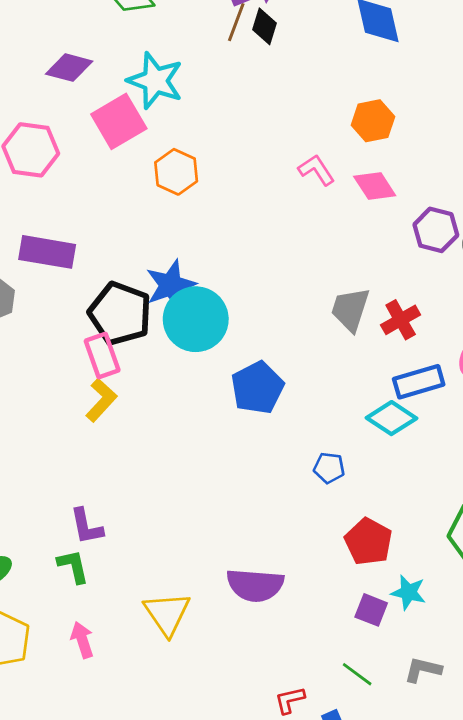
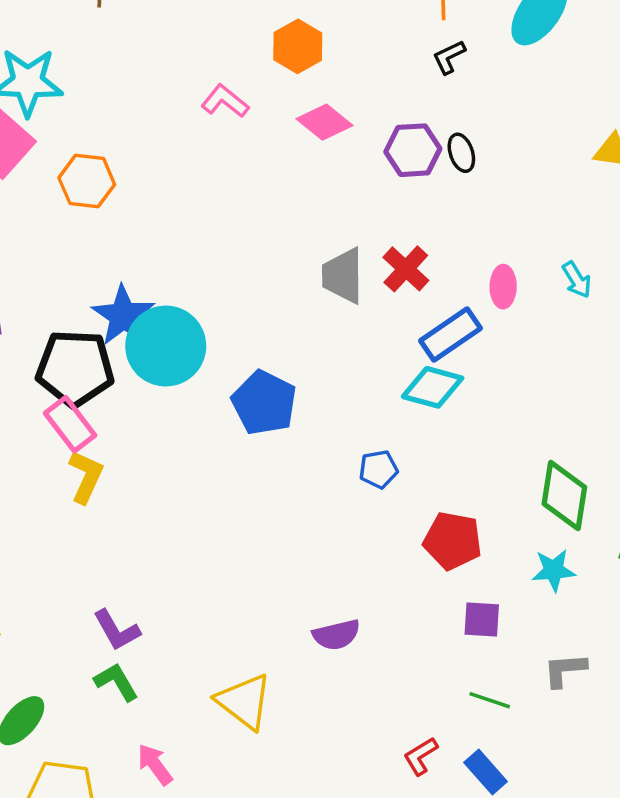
pink L-shape: (316, 170) -> (225, 101), moved
purple semicircle: (255, 585) -> (336, 635), size x0.7
cyan star: (408, 592) -> (554, 570), moved

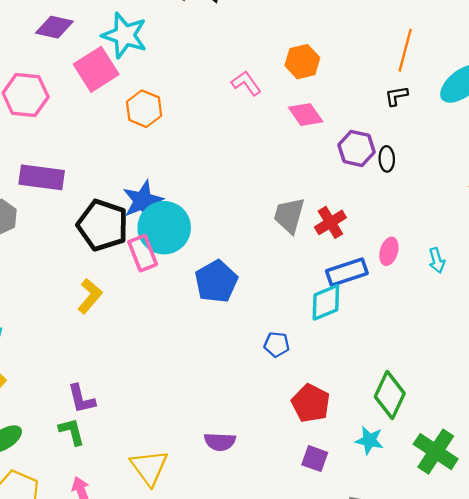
cyan diamond: (433, 387) -> (326, 302), turned -54
pink rectangle: (70, 424) -> (143, 253), moved

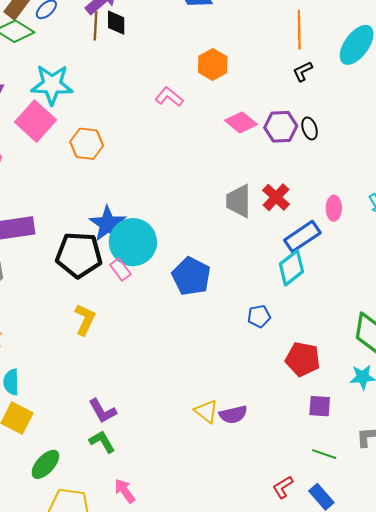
pink diamond: (306, 115) -> (241, 122), moved
pink rectangle: (143, 253) -> (120, 270), size x0.7
yellow triangle: (149, 467) -> (206, 411), moved, size x0.7

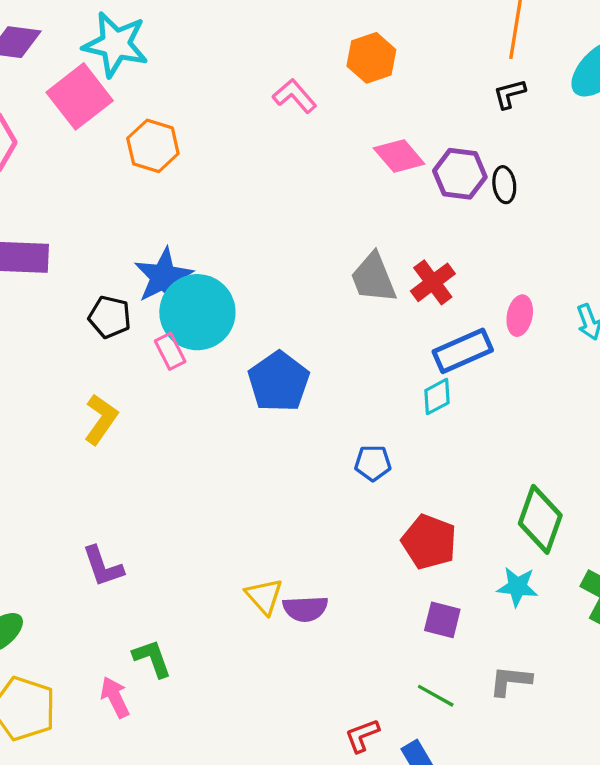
gray trapezoid: (239, 201) -> (373, 278), turned -32
black pentagon: (79, 255) -> (110, 317), size x0.6
cyan diamond: (291, 268) -> (437, 397), size x0.7
green L-shape: (102, 442) -> (152, 658), moved

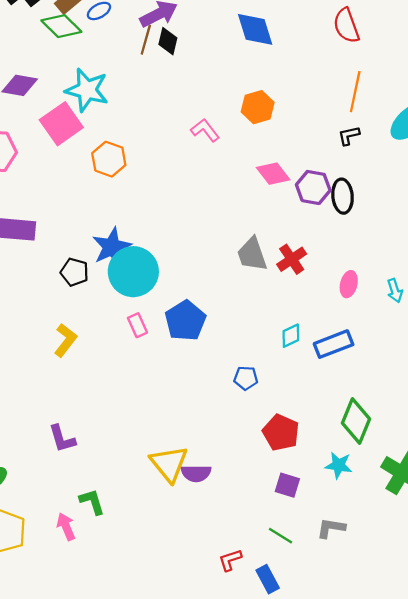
black ellipse: (504, 185) -> (343, 196), size x1.4
pink rectangle: (170, 351) -> (137, 325), moved
blue rectangle: (463, 351) -> (334, 344), moved
yellow triangle: (264, 596) -> (169, 464), size x1.5

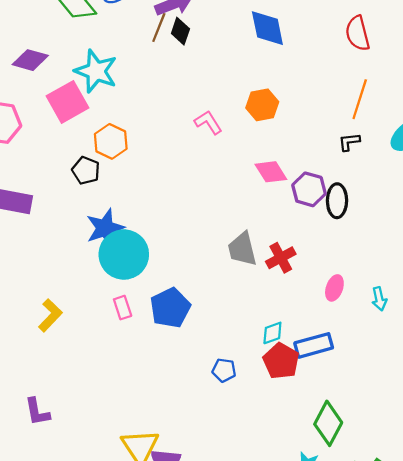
black pentagon: (75, 272) -> (86, 170), moved
red pentagon: (281, 433) -> (281, 361), moved

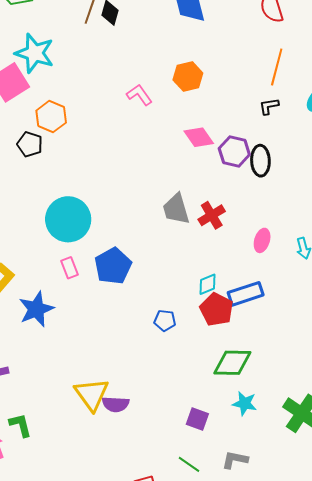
blue star: (105, 228) -> (36, 309), moved
green diamond: (328, 423) -> (232, 363), moved, turned 66

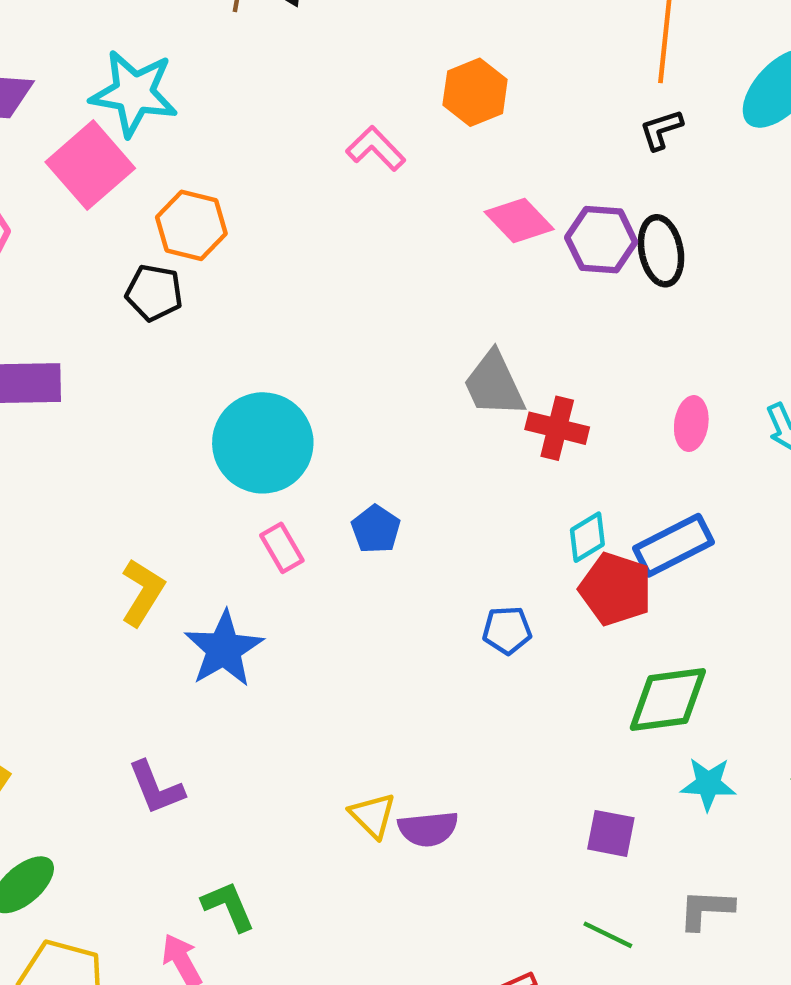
red cross: (212, 215) -> (557, 428), moved, turned -36
blue pentagon: (113, 266) -> (376, 529), size x0.6
yellow triangle: (92, 394) -> (373, 815), size x0.6

